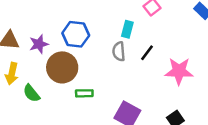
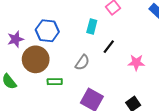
gray semicircle: (119, 51) -> (82, 63), moved, turned -140
pink star: (179, 71) -> (136, 63), size x0.7

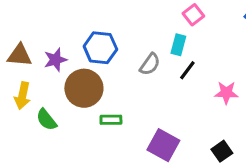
cyan rectangle: (92, 27) -> (178, 45), moved
gray semicircle: (82, 63) -> (150, 64), moved

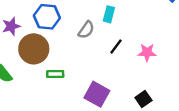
black line: (187, 70) -> (116, 47), moved

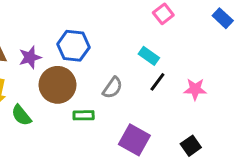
cyan rectangle: (109, 14) -> (149, 56), moved, turned -70
gray semicircle: (86, 30) -> (113, 88), moved

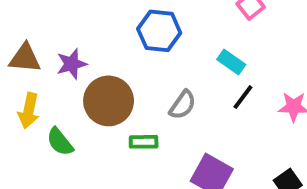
blue hexagon: (73, 46) -> (159, 31), moved

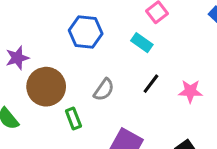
cyan rectangle: (231, 62) -> (142, 43), moved
green rectangle: (144, 142) -> (73, 119), turned 70

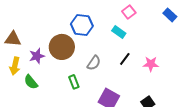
purple star: (17, 58) -> (37, 56), moved
brown circle: (46, 87) -> (62, 47), moved

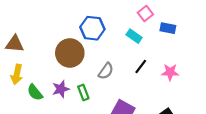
blue rectangle: (170, 15) -> (168, 28), moved, turned -32
purple star: (37, 56) -> (61, 89), moved

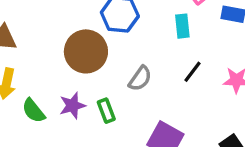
cyan rectangle: (134, 36) -> (182, 26), turned 49

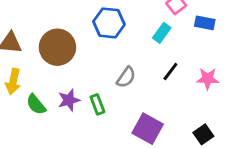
cyan rectangle: (182, 26) -> (162, 33), turned 42
brown circle: (86, 51) -> (57, 47), moved

